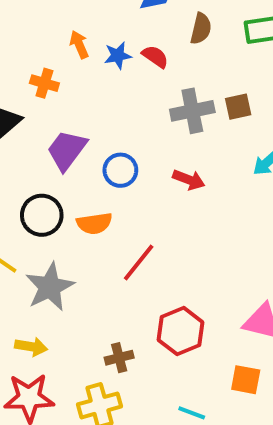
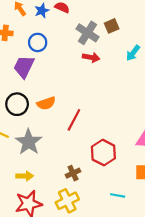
gray cross: (192, 111) -> (88, 33), turned -35
blue circle: (120, 170) -> (38, 42), moved
red arrow: (189, 180) -> (91, 57), moved

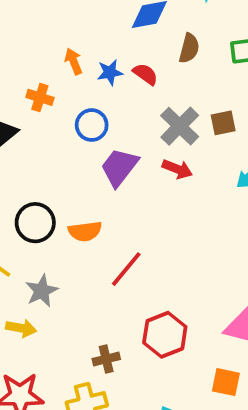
purple trapezoid: (24, 67) -> (119, 167), moved
gray star: (29, 142) -> (42, 291), size x0.7
yellow arrow: (25, 176) -> (21, 328), moved

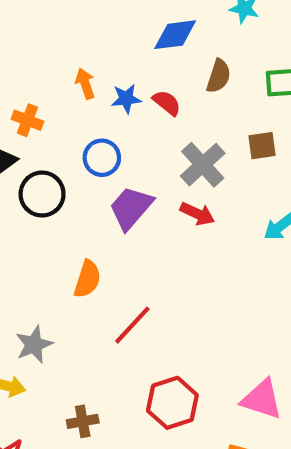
orange cross: (40, 97) -> (27, 120), moved
brown square: (223, 123) -> (262, 146), moved
black circle: (35, 223) -> (42, 194), moved
orange semicircle: (85, 231) -> (87, 279), turned -68
brown cross: (106, 359) -> (83, 421), moved

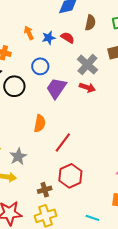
red hexagon: (172, 403) -> (70, 176), moved

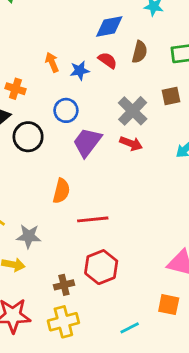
red semicircle: (68, 38) -> (108, 60), moved
red line: (63, 143) -> (93, 219), turned 45
gray star: (18, 156) -> (29, 236), turned 30
cyan line: (92, 218) -> (130, 328), turned -48

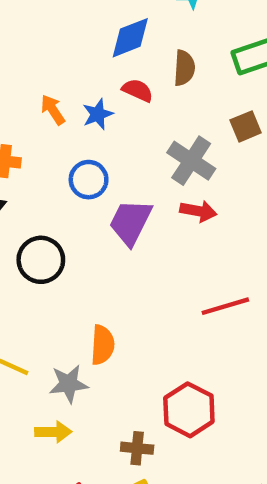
black circle: (28, 137) -> (41, 260), moved
orange semicircle: (61, 191) -> (103, 345), moved
red line: (93, 219) -> (225, 306), moved
brown cross: (64, 285) -> (137, 448), turned 30

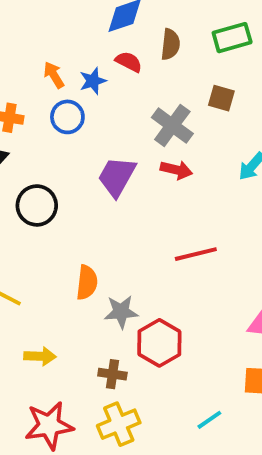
brown square: (246, 126) -> (221, 98), turned 36
blue circle: (89, 180) -> (67, 117), moved
gray star: (69, 384) -> (121, 312), moved

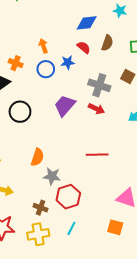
blue star: (93, 81) -> (68, 62), moved
gray cross: (172, 126) -> (99, 85), turned -30
cyan line: (209, 420) -> (71, 228), moved, turned -40

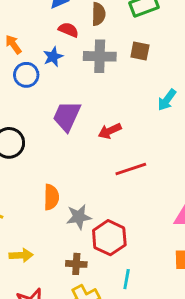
gray cross: (99, 85) -> (100, 56), moved
red arrow: (96, 109) -> (110, 131), moved, turned 147

